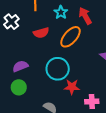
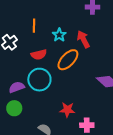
cyan circle: (58, 69) -> (39, 80), moved

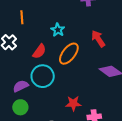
orange line: (34, 26) -> (22, 17), moved
red arrow: (83, 39) -> (98, 39), moved
red semicircle: (39, 55) -> (39, 51), turned -35

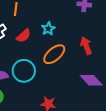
red semicircle: (39, 51) -> (24, 36), moved

